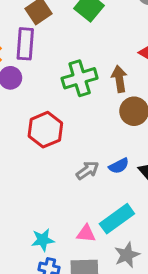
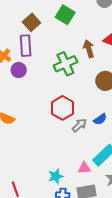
brown arrow: (119, 79) -> (89, 49), moved
red hexagon: (45, 130) -> (63, 108), moved

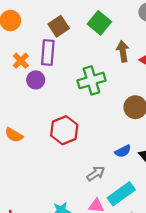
brown arrow: (89, 49) -> (123, 51), moved
red hexagon: (63, 108) -> (64, 130), moved
gray arrow: (79, 125) -> (96, 174), moved

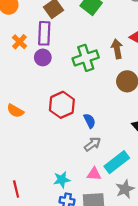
brown arrow: (123, 51) -> (117, 49), moved
purple circle: (36, 80) -> (43, 57), moved
blue semicircle: (123, 151) -> (90, 121), moved, turned -88

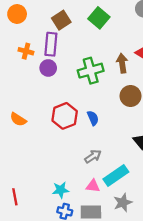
orange cross: (20, 42) -> (26, 51), turned -32
blue semicircle: (90, 121) -> (93, 118), moved

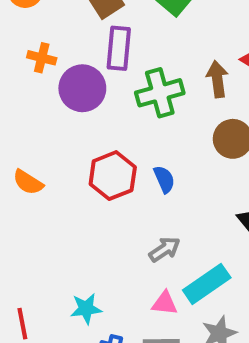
purple rectangle: (51, 44) -> (119, 48), moved
purple circle: (48, 68) -> (82, 88), size x1.5
cyan star: (61, 190) -> (86, 309), moved

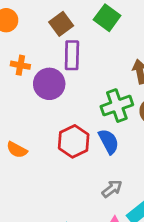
green cross: (160, 93) -> (117, 106), moved
blue semicircle: (164, 179) -> (109, 141), size x1.4

